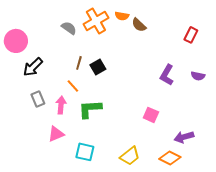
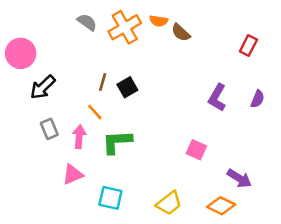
gray semicircle: (69, 28) -> (87, 22), moved
purple semicircle: (198, 76) -> (258, 99), turned -80
purple arrow: (184, 137) -> (239, 178), turned -132

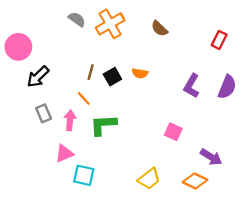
orange semicircle: (159, 21) -> (140, 73), moved
purple semicircle: (258, 99) -> (227, 87), size x1.5
cyan square: (110, 198) -> (84, 175), moved

